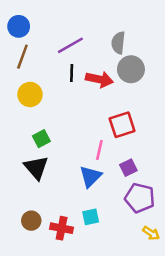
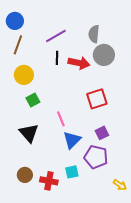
green square: (41, 139) -> (33, 100), moved
pink line: (99, 150) -> (61, 119), moved, turned -35
purple pentagon: (140, 198) -> (96, 157), moved

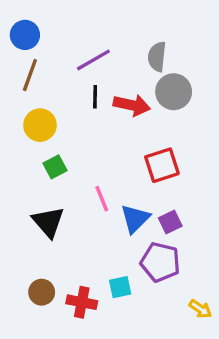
blue triangle: (72, 140) -> (135, 219), moved

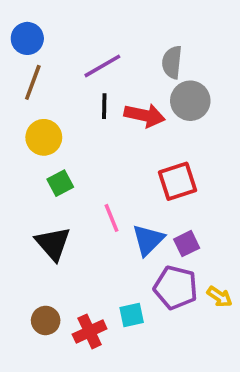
red cross: (82, 302) -> (90, 331), turned -36
yellow arrow: (200, 309) -> (220, 297), moved

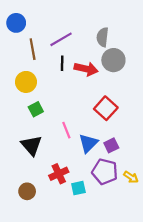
brown line: (33, 82) -> (33, 49), moved, turned -30
red square: (177, 181) -> (106, 108), turned -30
red cross: (90, 331) -> (59, 174), moved

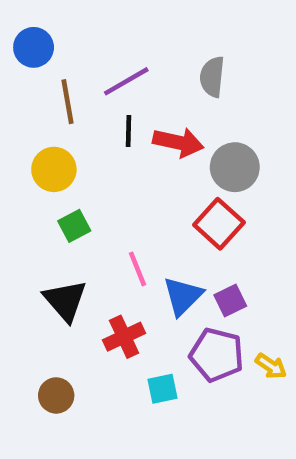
gray circle: (113, 60) -> (235, 167), moved
red cross: (59, 174) -> (124, 337), moved

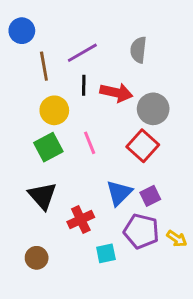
yellow circle: (54, 169) -> (54, 110), moved
green square: (74, 226) -> (48, 147), size x1.4
pink line: (138, 269) -> (90, 143), moved

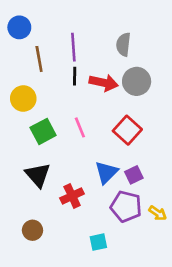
purple line: (82, 53) -> (73, 47), turned -64
gray circle: (153, 109) -> (137, 81), moved
yellow circle: (54, 110) -> (23, 98), moved
cyan square: (106, 253) -> (98, 242), moved

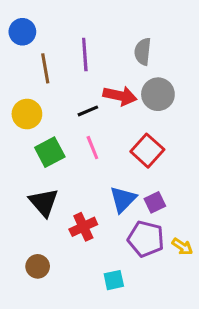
black line: (75, 76) -> (88, 111), moved, turned 66

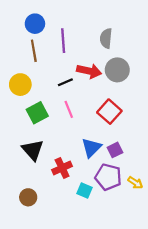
blue circle: (22, 32) -> (35, 24), moved
cyan square: (114, 280) -> (85, 191), moved, turned 35

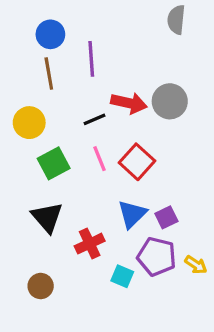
gray semicircle: (106, 38) -> (176, 20), moved
red square: (109, 112) -> (137, 162), moved

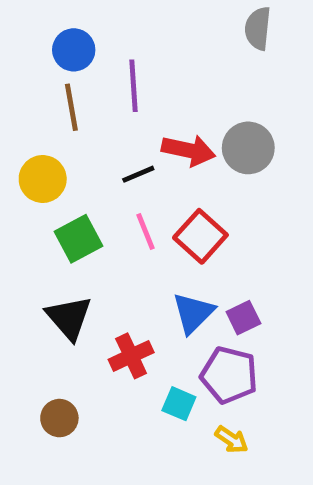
yellow arrow: (196, 265) -> (232, 440), moved

